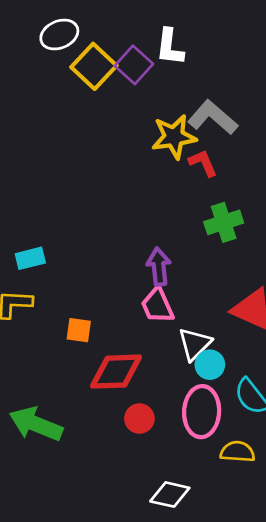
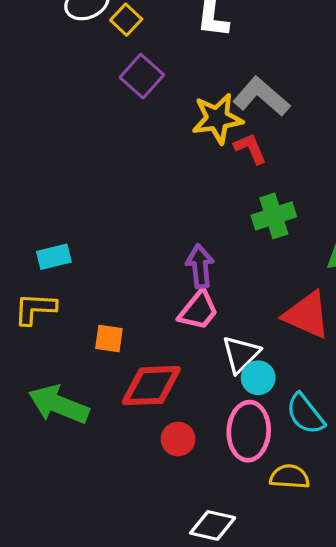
purple square: (134, 65) -> (142, 76), moved
yellow square: (94, 66) -> (126, 20), moved, size x0.6
pink trapezoid: (157, 305) -> (198, 310), turned -117
green arrow: (36, 424) -> (59, 404), moved

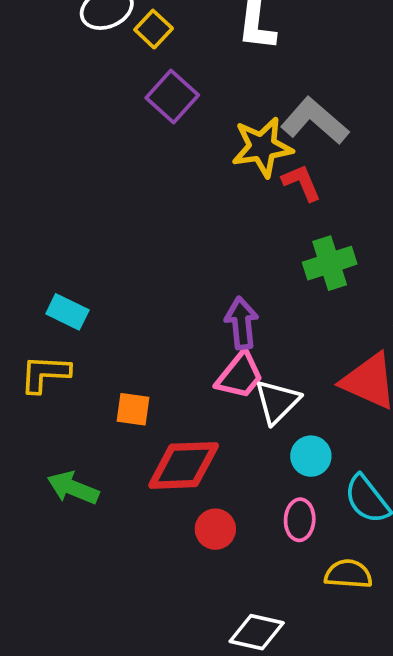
cyan rectangle: (54, 257) -> (67, 312), turned 40
white triangle: (241, 354) -> (277, 402), moved
green arrow: (59, 404) -> (73, 488), size x0.7
pink ellipse: (249, 431) -> (300, 520), size x0.6

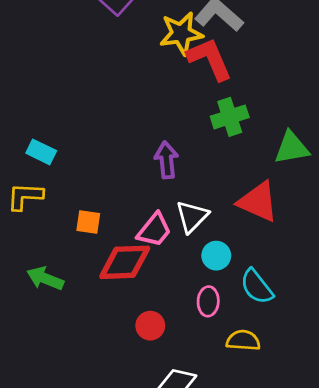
red L-shape: (302, 183) -> (210, 59), size x1.6
pink trapezoid: (240, 376) -> (154, 230), moved
red circle: (215, 529) -> (150, 326), moved

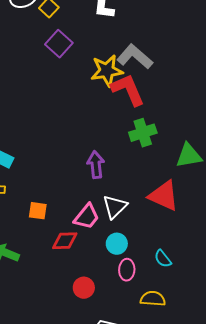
cyan circle: (216, 256) -> (117, 244), moved
red diamond: (125, 262) -> (65, 241), size x0.7
cyan semicircle: (257, 287) -> (163, 259), size x0.7

